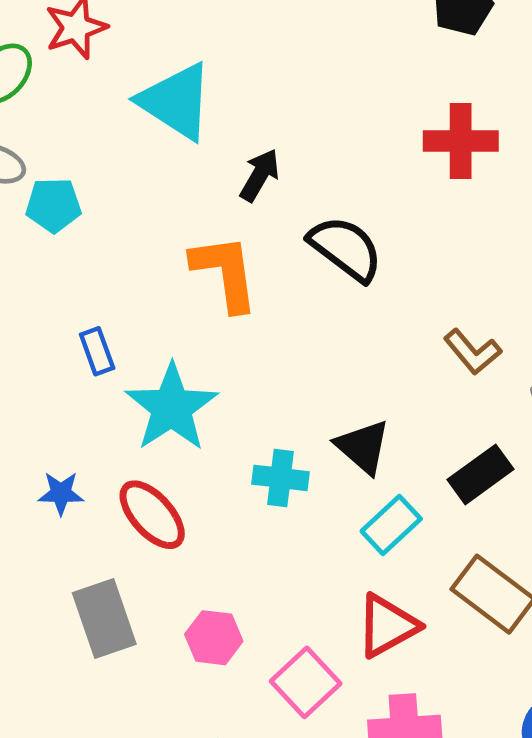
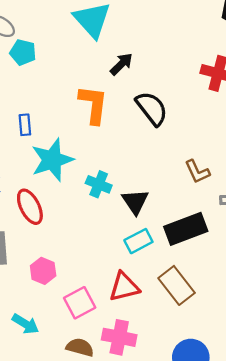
black rectangle: (481, 474) -> (186, 229), size x1.4
cyan cross: (280, 478) -> (99, 184), moved

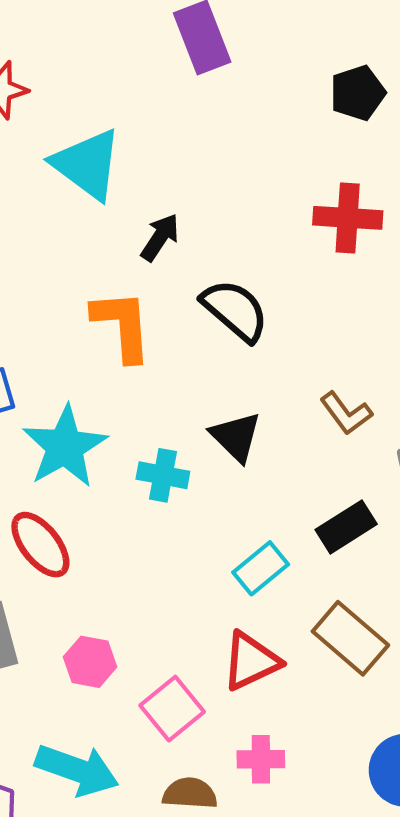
black triangle: (135, 202) -> (236, 437), moved
black rectangle: (186, 229) -> (346, 527), size x0.7
cyan arrow: (25, 324) -> (77, 770), size x1.5
pink cross: (119, 337) -> (261, 759), size x0.7

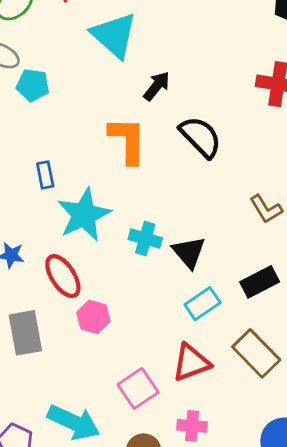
black triangle: (236, 437) -> (189, 252), moved
pink hexagon: (90, 662) -> (93, 317), moved

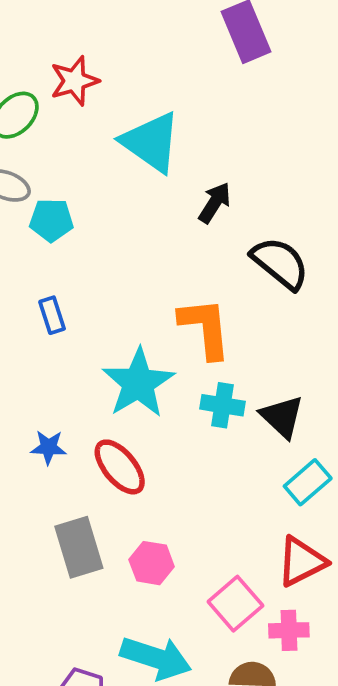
orange L-shape: (128, 140) -> (205, 328), moved
blue rectangle: (45, 175) -> (52, 315), moved
pink hexagon: (93, 317) -> (152, 563), moved
pink cross: (192, 426) -> (289, 630), moved

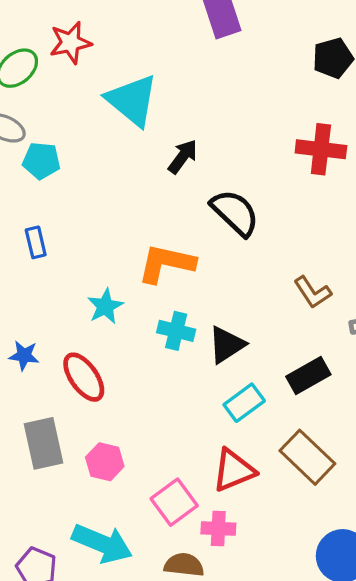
orange L-shape: (205, 328) -> (166, 263), turned -76
cyan star: (138, 383) -> (105, 306), size x0.6
black triangle: (282, 417) -> (226, 345), turned 39

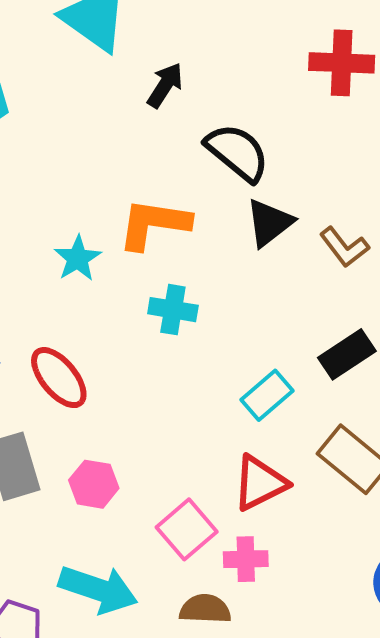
cyan star: (105, 306) -> (78, 258), moved
black triangle: (226, 345) -> (269, 223), moved

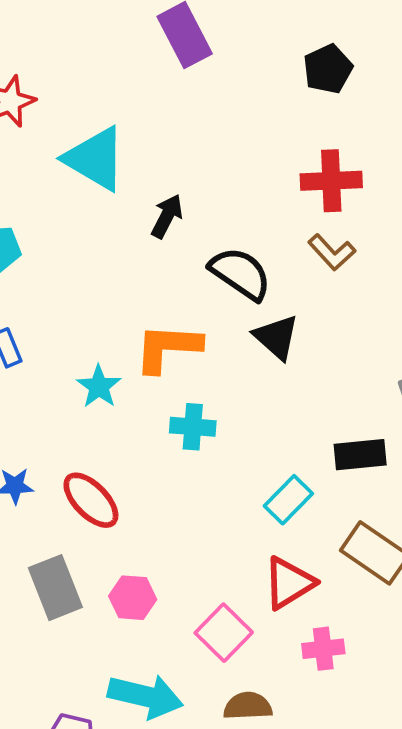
black triangle: (269, 223) -> (276, 337), turned -36
brown L-shape: (344, 247) -> (332, 252), moved
black rectangle: (347, 354) -> (360, 455), turned 33
pink cross: (246, 559) -> (323, 649), moved

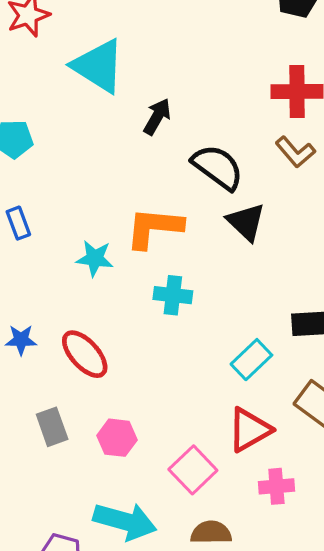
cyan star: (99, 387) -> (95, 258), turned -30
gray rectangle: (55, 588) -> (52, 427), size x0.7

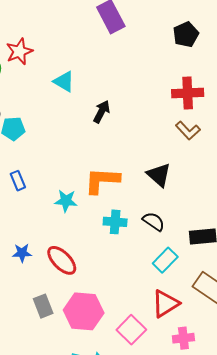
cyan triangle: (98, 66) -> (64, 81), size x0.6
black semicircle: (218, 167) -> (154, 221), moved, size x0.7
pink hexagon: (117, 438) -> (84, 311), size x1.6

